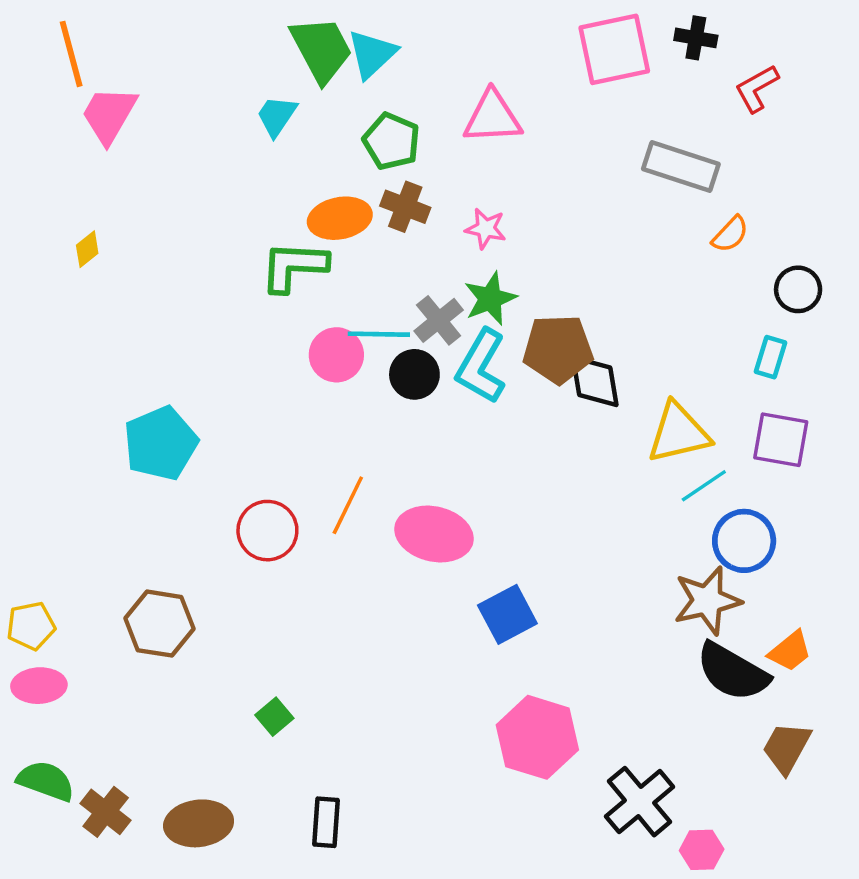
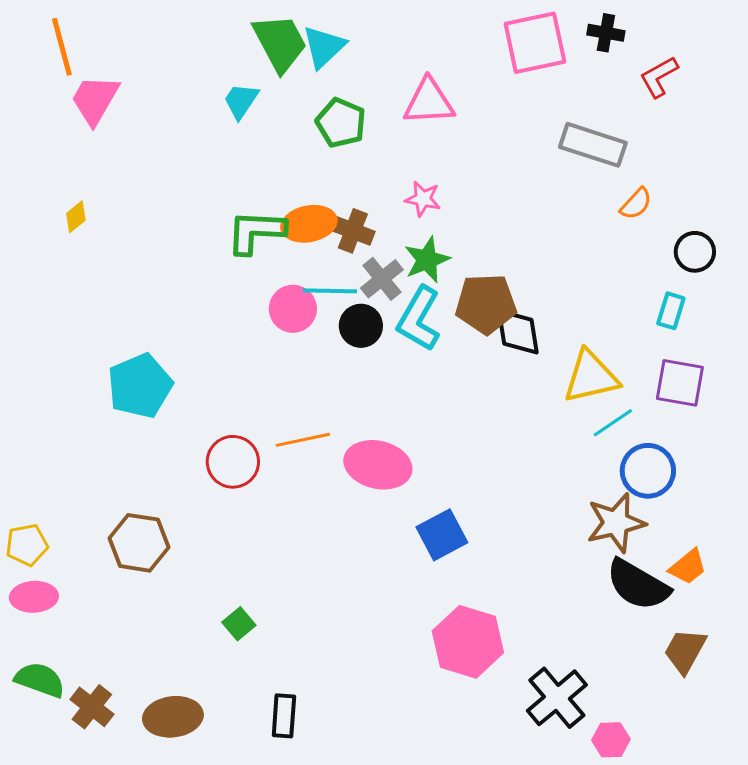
brown cross: (405, 207) -> (353, 231), moved
orange ellipse: (340, 218) -> (309, 224), moved
orange line: (348, 505) -> (303, 440), turned 52

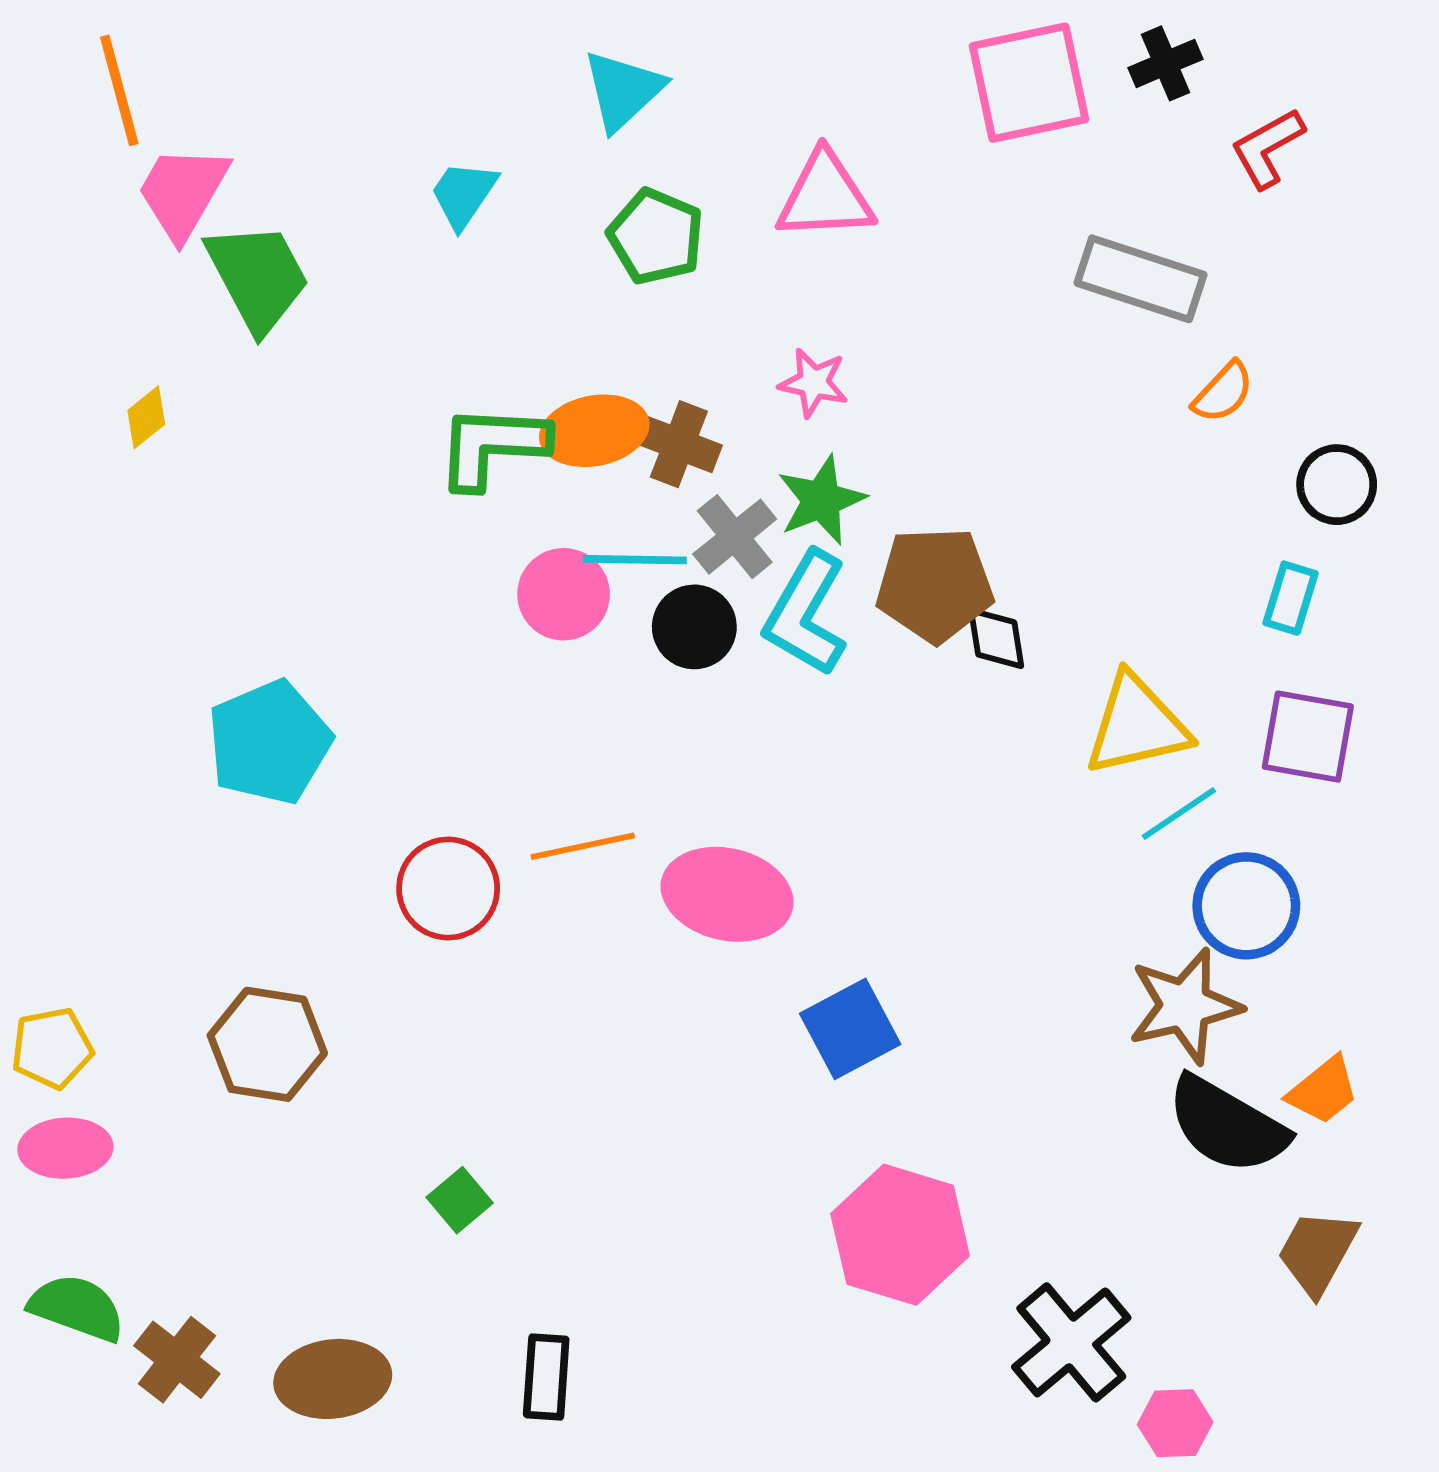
black cross: (606, 33) -> (1166, 63), turned -33
green trapezoid: (280, 43) -> (258, 277), moved
black diamond: (518, 332) -> (996, 638), size x0.7

